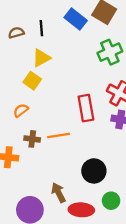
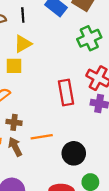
yellow square: (32, 81) -> (14, 66), turned -35
orange line: (58, 136) -> (42, 137), moved
brown arrow: (58, 193) -> (15, 147), moved

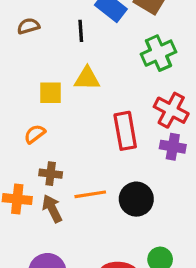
black line: (23, 15) -> (81, 31), moved
yellow triangle: (23, 44) -> (87, 78), moved, turned 30
black circle: (74, 153) -> (136, 199), moved

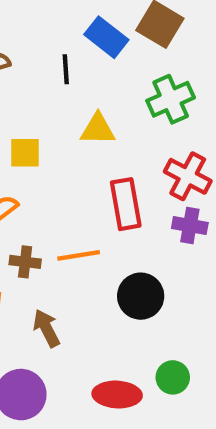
yellow triangle: (87, 78) -> (98, 129), moved
orange line: (90, 194) -> (79, 255), moved
brown arrow: (52, 209) -> (46, 328), moved

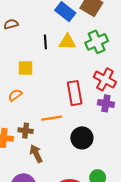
black line: (66, 69) -> (45, 42), moved
yellow triangle: (98, 129) -> (67, 42), moved
brown cross: (25, 262) -> (26, 131), moved

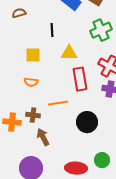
yellow triangle: (67, 42) -> (69, 53), moved
orange semicircle: (15, 95) -> (31, 82), moved, turned -136

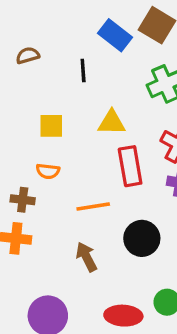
black line: (52, 30) -> (83, 71), moved
brown cross: (33, 115) -> (23, 200), moved
brown arrow: (43, 137) -> (86, 257), moved

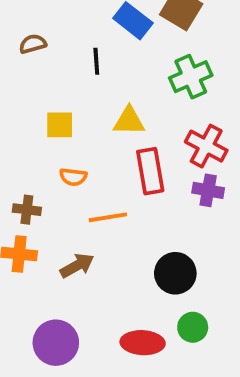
orange semicircle: (48, 171) -> (73, 177), moved
black circle: (142, 238) -> (175, 273), moved
brown arrow: (86, 257) -> (77, 266), moved, turned 88

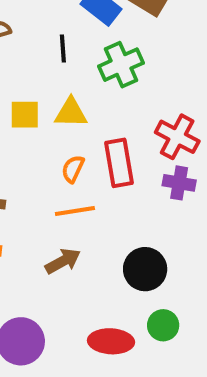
green cross: (191, 77) -> (121, 65), moved
yellow triangle: (129, 121) -> (71, 113), moved
orange semicircle: (73, 177) -> (73, 169), moved, turned 108
brown arrow: (77, 266) -> (63, 261), moved

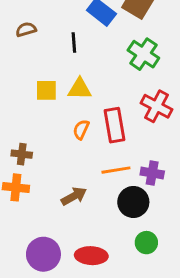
green cross: (121, 65) -> (143, 54), moved, turned -32
purple cross: (179, 183) -> (152, 173), moved
orange line: (75, 211) -> (116, 170), moved
red ellipse: (111, 341) -> (91, 256), moved

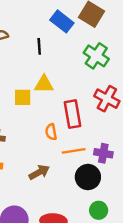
yellow square: (46, 90) -> (23, 97), moved
orange semicircle: (81, 129) -> (51, 132), moved, turned -35

